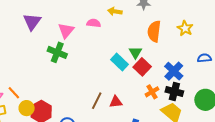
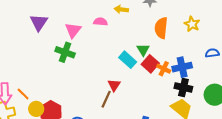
blue cross: (174, 71) -> (182, 67), turned 36
orange cross: (152, 92) -> (164, 69), moved, turned -32
red triangle: (116, 102) -> (114, 85), moved, turned -48

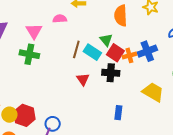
orange cross: (164, 69) -> (129, 55), turned -32
black cross: (183, 87) -> (111, 73), moved
brown line: (106, 99) -> (76, 49), moved

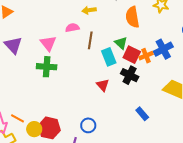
brown line: (76, 49) -> (90, 40), moved
cyan rectangle: (92, 52) -> (109, 57), turned 42
black cross: (111, 73) -> (130, 75), turned 30
blue rectangle: (118, 113) -> (142, 114), turned -40
blue circle: (53, 124) -> (88, 125), moved

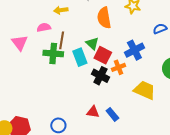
orange cross: (146, 56) -> (119, 67), moved
green cross: (47, 67) -> (53, 53), moved
red triangle: (103, 85) -> (93, 112), moved, turned -40

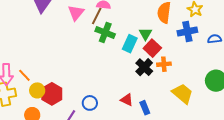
brown line: (62, 40) -> (97, 16), moved
blue cross: (134, 50) -> (187, 32), moved
cyan rectangle: (80, 57) -> (130, 44), turned 30

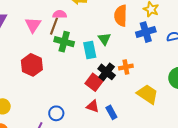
cyan rectangle: (130, 44) -> (90, 50), turned -30
red square: (152, 48) -> (94, 82), moved
red hexagon: (52, 94) -> (32, 65), moved

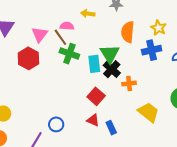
brown line: (54, 26) -> (60, 37), turned -60
green triangle: (104, 39) -> (110, 54), size x1.5
red hexagon: (32, 65) -> (28, 58), moved
black cross: (107, 72) -> (112, 69), moved

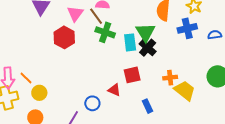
orange cross: (129, 83) -> (170, 78), moved
red square: (96, 96) -> (132, 75), turned 36
red triangle: (93, 120) -> (114, 90), moved

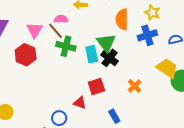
orange cross: (170, 78) -> (134, 86), turned -32
yellow trapezoid: (185, 90) -> (167, 68), moved

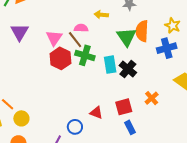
green triangle: (106, 43) -> (127, 37), moved
red hexagon: (26, 55) -> (61, 58), moved
red square: (96, 86) -> (124, 107), moved

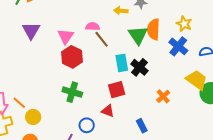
yellow arrow: (101, 15) -> (121, 11), moved
brown line: (75, 40) -> (102, 39), moved
blue cross: (167, 48) -> (178, 46), turned -36
green cross: (85, 55) -> (72, 92), moved
red square: (124, 107) -> (117, 90), moved

